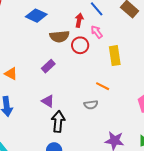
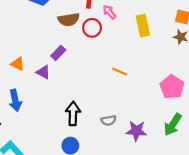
yellow rectangle: (115, 56) -> (143, 26), moved
purple triangle: (48, 101) -> (43, 72), moved
gray semicircle: (91, 105) -> (109, 120), moved

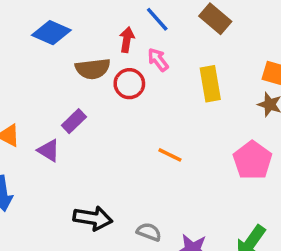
pink pentagon: (172, 87) -> (252, 160), moved
black arrow: (73, 113) -> (93, 218), turned 95
gray semicircle: (109, 120) -> (149, 232), turned -152

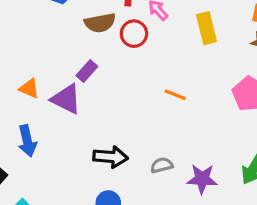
purple triangle: (49, 150) -> (66, 99), size x1.5
gray semicircle: (149, 232) -> (162, 165), turned -30

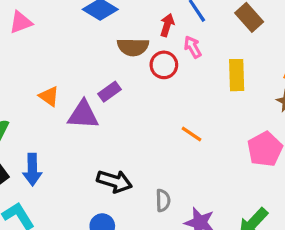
purple triangle: (66, 99) -> (83, 115), turned -36
blue arrow: (27, 141) -> (32, 170), moved
gray semicircle: (162, 165) -> (163, 200), turned 90

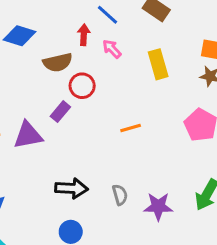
red circle: (164, 65) -> (82, 86), moved
purple rectangle: (110, 92) -> (60, 112), moved
orange line: (191, 134) -> (131, 128), turned -36

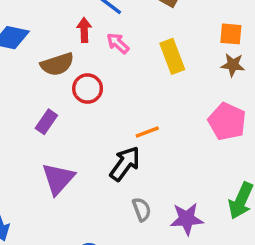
purple rectangle: (60, 112) -> (46, 122), moved
purple triangle: (28, 135) -> (58, 179), moved, turned -32
black arrow: (71, 188) -> (125, 164), moved, turned -52

